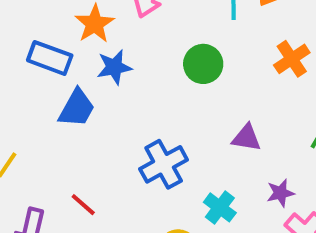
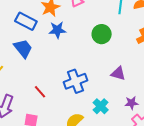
blue trapezoid: (77, 108) -> (23, 48), moved, turned -75
red line: (83, 205) -> (40, 92), moved

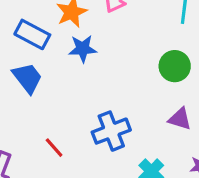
green circle: (102, 34) -> (175, 66), moved

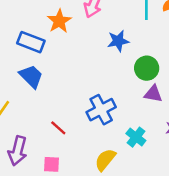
blue star: (83, 49) -> (118, 41), moved
green circle: (175, 66) -> (147, 68), moved

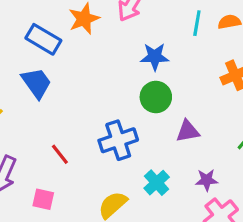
green circle: (147, 68) -> (156, 97), moved
purple triangle: (153, 94) -> (188, 131), turned -30

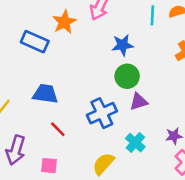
blue trapezoid: (36, 83) -> (45, 94), moved, turned -40
purple triangle: (188, 131) -> (139, 102), moved

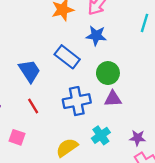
blue rectangle: (35, 42) -> (67, 57), moved
blue star: (123, 45) -> (96, 36), moved
blue trapezoid: (45, 94) -> (29, 71), turned 35

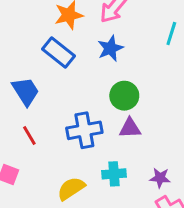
blue star: (96, 36) -> (110, 48), turned -30
blue rectangle: (67, 57) -> (59, 53), moved
cyan cross: (101, 135) -> (114, 174), turned 30

